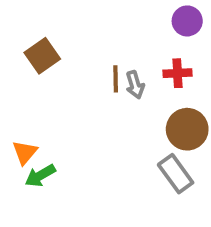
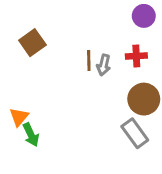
gray arrow: (135, 85) -> (104, 65), turned 30
green arrow: (40, 176) -> (31, 135), turned -85

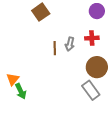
brown square: (32, 43) -> (41, 12), moved
brown line: (89, 60) -> (55, 48), moved

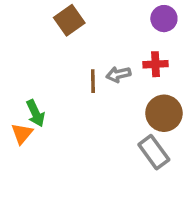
gray arrow: (70, 44) -> (118, 74), turned 64
green arrow: (21, 91) -> (35, 113), moved

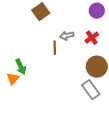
red cross: (156, 64) -> (92, 38), turned -32
gray arrow: (118, 74) -> (67, 36), moved

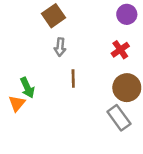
gray arrow: (67, 36) -> (60, 47), moved, turned -72
brown line: (55, 48) -> (73, 78), moved

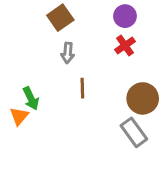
purple circle: (127, 14) -> (125, 16), moved
red cross: (120, 50) -> (125, 46), moved

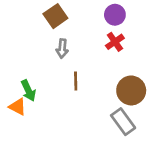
orange triangle: (19, 116) -> (18, 107), turned -42

